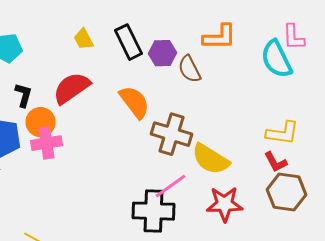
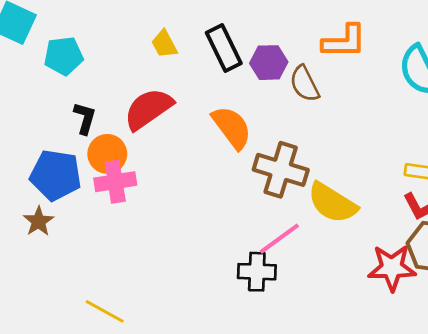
red star: (224, 204) -> (392, 268), moved
black cross: (154, 211) -> (257, 272), size x0.7

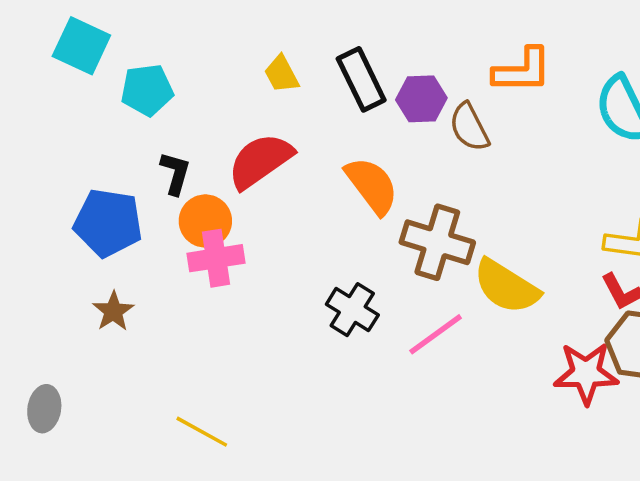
blue pentagon: (56, 175) -> (108, 223), moved
black cross: (257, 272) -> (352, 310), moved, turned 30

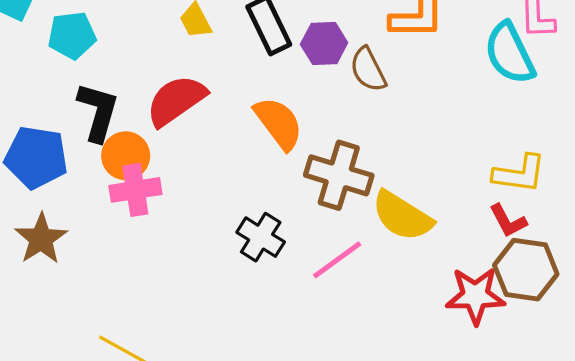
black L-shape: (175, 173) -> (98, 112), size x1.5
brown star: (113, 311) -> (41, 239), size x1.4

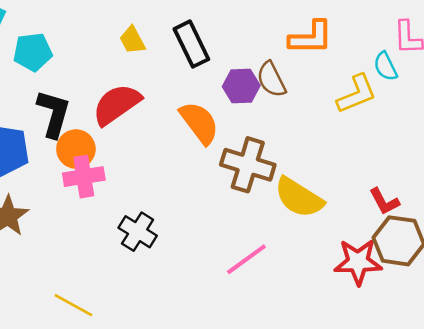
purple hexagon: (324, 44) -> (241, 86), moved
cyan semicircle: (510, 53) -> (386, 66), size x0.6
yellow L-shape: (519, 174) -> (357, 94), moved, turned -30
black cross: (261, 237) -> (138, 232), moved
pink line: (337, 260) -> (246, 259), moved

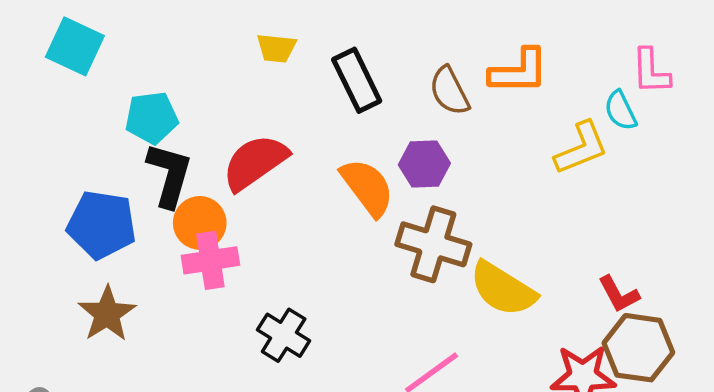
yellow trapezoid: (132, 40) -> (276, 48), moved, turned -56
cyan pentagon: (33, 52) -> (152, 118), moved
brown semicircle: (271, 80) -> (449, 91), moved
purple hexagon: (241, 86) -> (424, 164), moved

